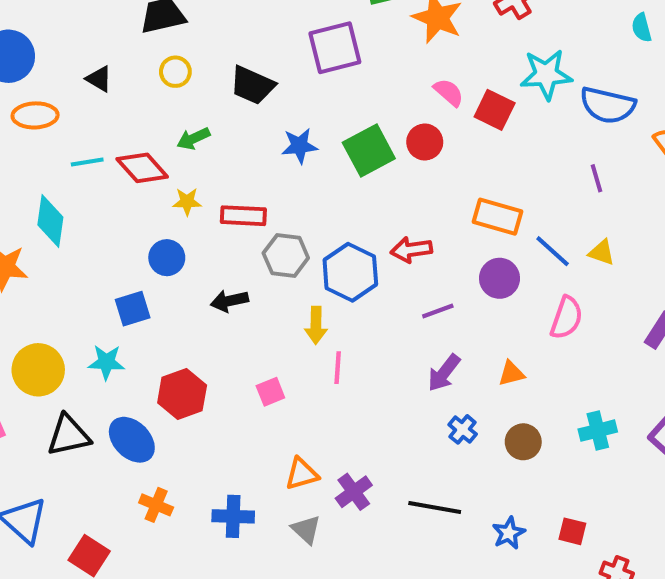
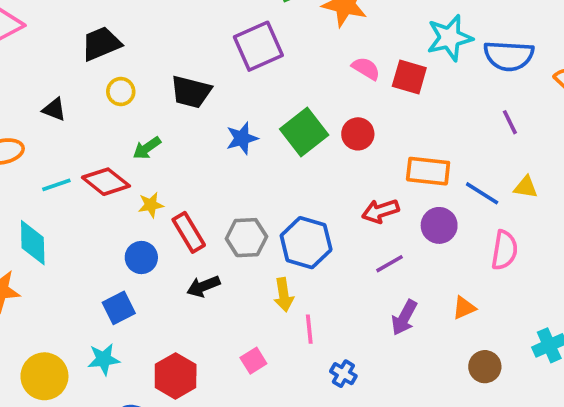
red circle: (425, 142) -> (358, 134), moved
red rectangle: (243, 216) -> (189, 232), moved, turned 66
red arrow: (411, 250) -> (380, 211), moved
blue cross: (463, 429) -> (343, 374), moved

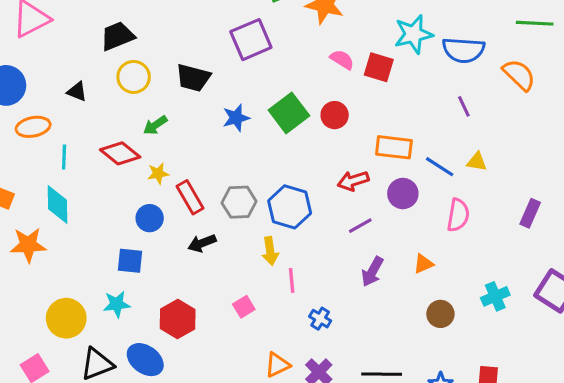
yellow circle: (121, 92) -> (134, 77), size x1.4
cyan line: (56, 185) -> (64, 157), moved, turned -70
blue square: (119, 308) -> (130, 261), turned 32

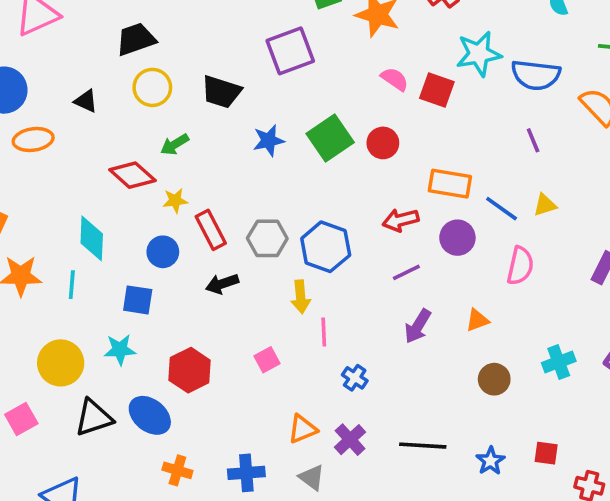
cyan line: (64, 157) -> (72, 285), moved
yellow triangle: (477, 162) -> (545, 205), turned -30
cyan diamond: (57, 205) -> (92, 238), moved

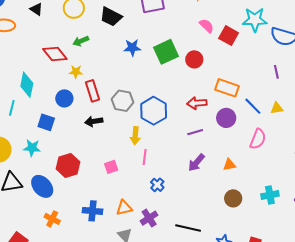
blue cross: (246, 473) -> (93, 211), moved

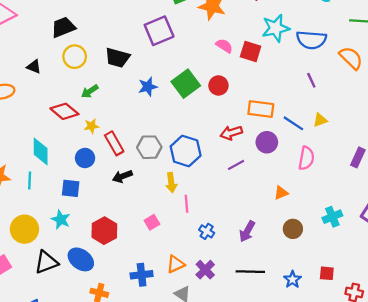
cyan star: (32, 148) -> (61, 219), turned 30
purple arrow: (196, 163) -> (247, 231), moved

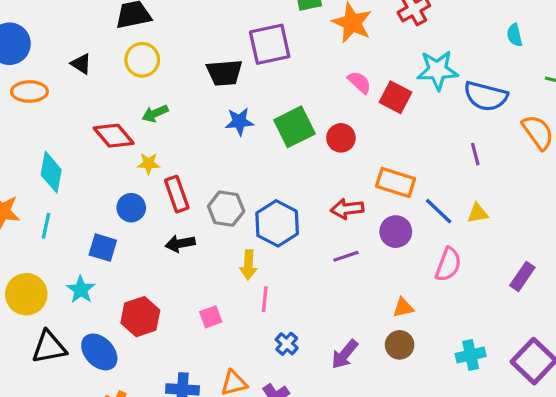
black trapezoid: (117, 58) -> (224, 73), moved, turned -30
cyan diamond: (41, 151) -> (51, 172), moved
brown circle: (293, 229) -> (400, 345), moved

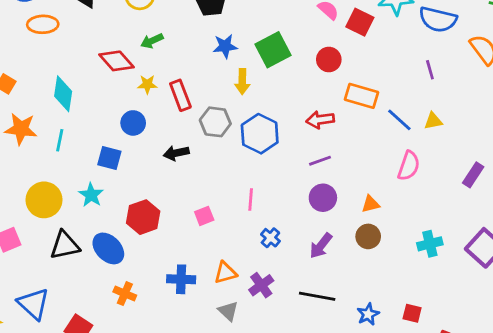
red circle: (341, 138) -> (329, 60), moved
red rectangle: (177, 194) -> (180, 95), moved
purple circle: (396, 232) -> (323, 198), moved
yellow arrow: (248, 265) -> (242, 81), moved

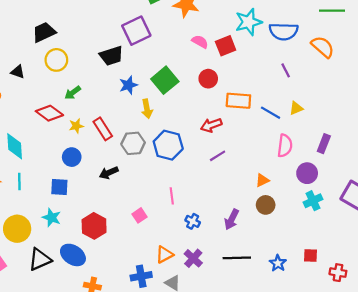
red square: (360, 22) -> (226, 46), turned -36
purple rectangle: (473, 175) -> (324, 144), moved
purple circle: (323, 198) -> (307, 173), moved
blue cross: (181, 279) -> (141, 276), moved

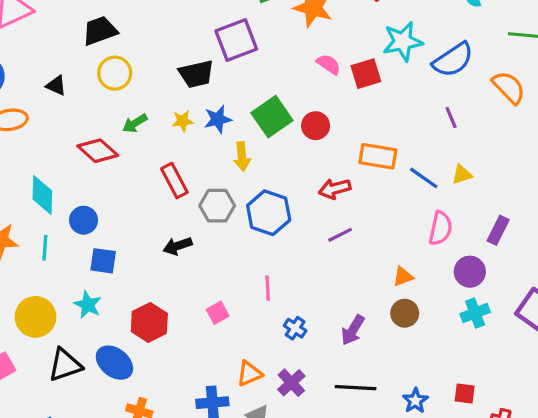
blue semicircle: (284, 31) -> (453, 60), turned -40
red circle: (208, 79) -> (316, 126), moved
yellow star: (76, 126) -> (183, 121), moved
blue circle: (72, 157) -> (84, 220), moved

